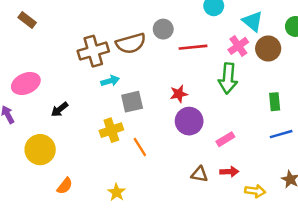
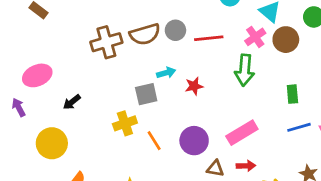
gray circle: (163, 29) -> (175, 30), moved
cyan arrow: (110, 81) -> (166, 73), moved
purple circle: (189, 121) -> (194, 141), moved
pink rectangle: (225, 139) -> (242, 133), size x1.6

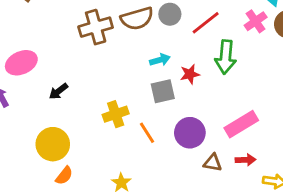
red line: (209, 38) -> (206, 23), turned -32
green arrow: (245, 70) -> (226, 57), moved
gray square: (146, 94) -> (163, 91), moved
yellow circle: (52, 143) -> (53, 144), moved

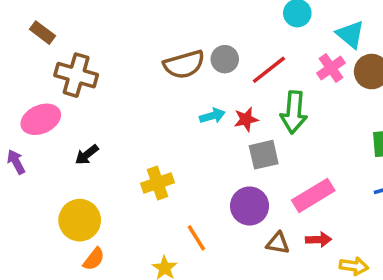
brown cross: (96, 27) -> (76, 75), moved, turned 32
red star: (190, 74) -> (246, 119), moved
gray square: (163, 91) -> (264, 155), moved
orange line: (147, 133) -> (196, 238), moved

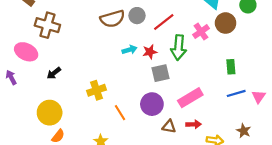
pink cross: (331, 68) -> (201, 32), moved
pink ellipse: (41, 119) -> (26, 52), turned 50
orange line: (196, 238) -> (120, 113), moved

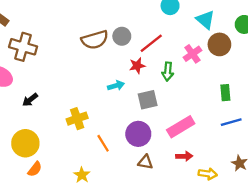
green arrow: (179, 48) -> (168, 72), size x0.7
cyan arrow: (130, 50) -> (116, 86), moved
red star: (150, 52) -> (137, 66), moved
brown triangle: (169, 126) -> (145, 162), moved

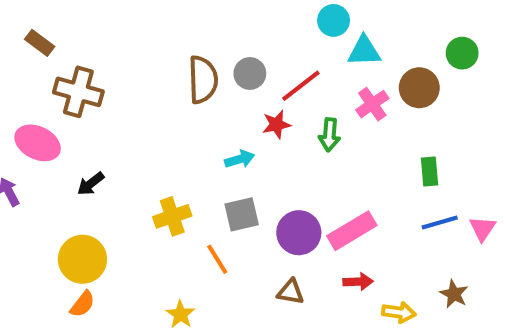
cyan triangle: (205, 20) -> (364, 51), moved, turned -42
brown semicircle: (95, 40) -> (203, 80), turned -76
gray square: (148, 100) -> (242, 214), moved
purple circle: (138, 134) -> (299, 233), moved
orange semicircle: (35, 169) -> (82, 304), moved

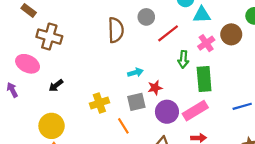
gray circle: (250, 73) -> (146, 17), moved
red star: (276, 125) -> (155, 88), moved
green rectangle: (429, 171) -> (204, 79), moved, size x1.6

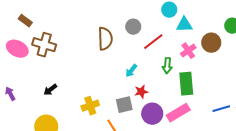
pink ellipse: (28, 64) -> (17, 49), moved
cyan arrow: (135, 73) -> (131, 71), moved, turned 144

